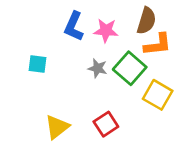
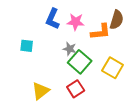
brown semicircle: (146, 21) -> (117, 20), moved
orange L-shape: (158, 44) -> (101, 32), moved
green square: (130, 68) -> (80, 62), moved

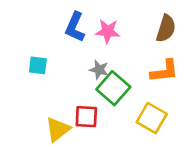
orange L-shape: (101, 32) -> (164, 71), moved
yellow square: (113, 68) -> (152, 118), moved
red square: (76, 89) -> (86, 117), moved, turned 36

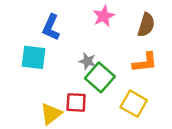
blue L-shape: (75, 27) -> (51, 27), moved
pink star: (108, 31) -> (104, 16), moved, turned -30
cyan square: (38, 65) -> (34, 57), size x1.5

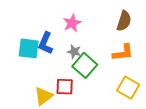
pink star: (104, 16) -> (72, 23), moved
blue L-shape: (51, 27) -> (46, 43), moved
yellow square: (134, 104) -> (128, 88), moved

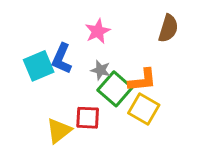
cyan square: (29, 48) -> (39, 66), turned -30
orange L-shape: (123, 53) -> (142, 80), moved
yellow square: (128, 88) -> (144, 109), moved

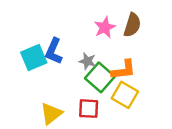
brown semicircle: (168, 28) -> (132, 25), moved
pink star: (98, 31) -> (105, 27), moved
red square: (88, 118) -> (89, 109), moved

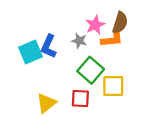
gray star: (87, 61) -> (79, 41), moved
orange L-shape: (124, 70) -> (112, 38), moved
yellow square: (125, 95) -> (113, 86), turned -30

